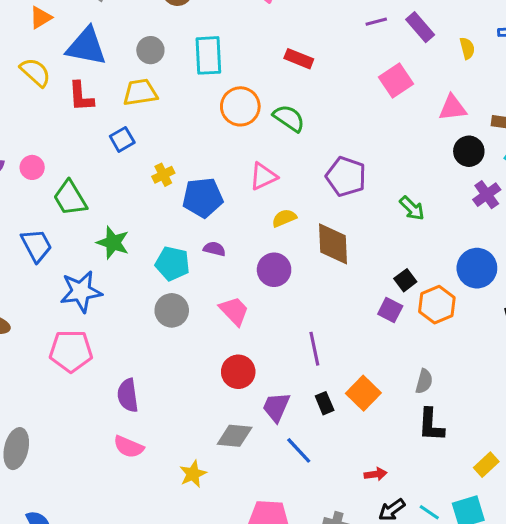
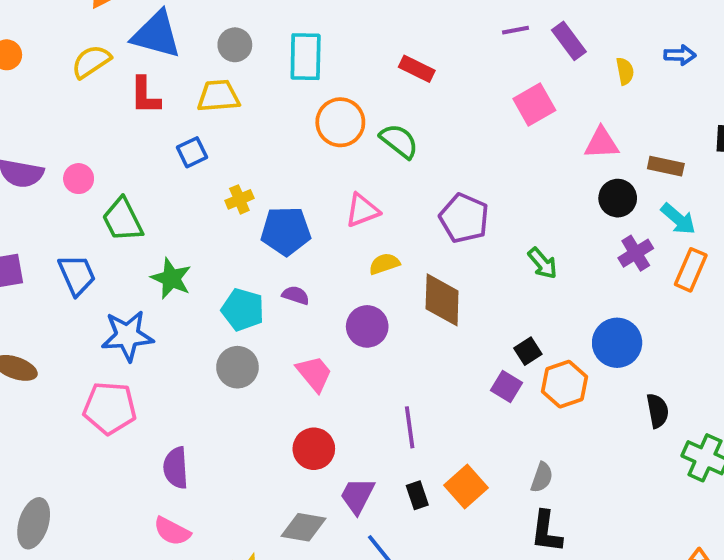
yellow semicircle: (35, 72) -> (91, 62), turned -80

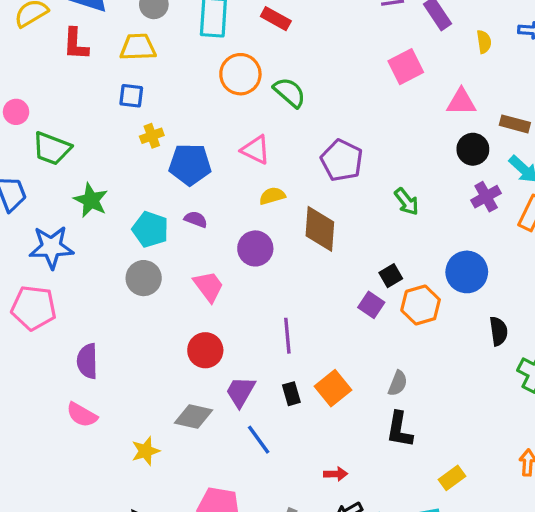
red rectangle: (417, 69) -> (276, 19), moved
blue square: (192, 152) -> (131, 96), moved, turned 30
pink triangle: (362, 210) -> (256, 150), turned 44
green trapezoid: (123, 220) -> (52, 148), turned -45

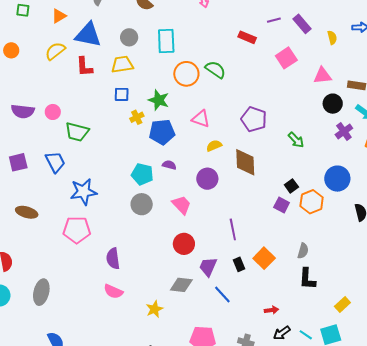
red rectangle: (276, 19) -> (247, 37), moved
green semicircle: (290, 92) -> (215, 70), moved
green star: (91, 200) -> (159, 100), moved

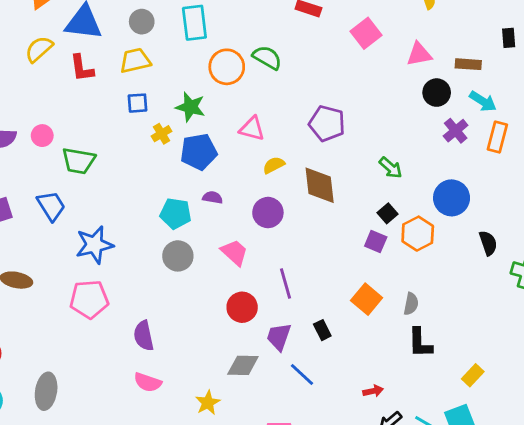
green arrow: (296, 140) -> (391, 168), moved
purple line: (233, 229) -> (286, 284), moved
orange square: (264, 258) -> (367, 299), moved

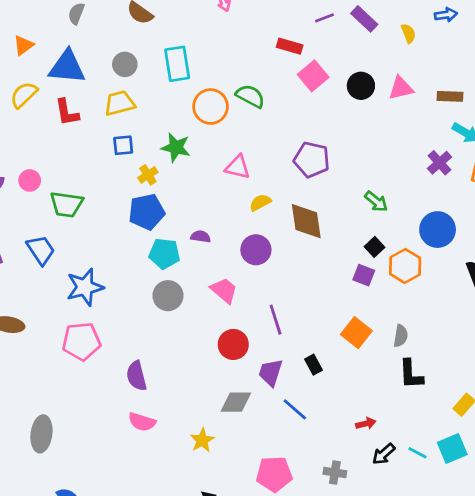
pink square: (366, 33) -> (313, 76), moved
black circle: (437, 93) -> (361, 86), moved
blue pentagon: (199, 152) -> (147, 212), moved

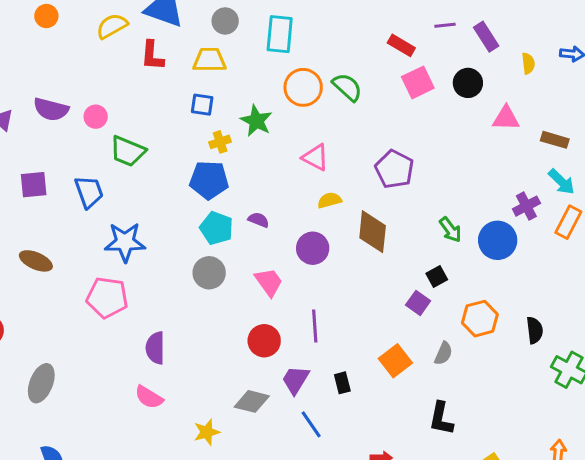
black circle: (361, 86) -> (468, 83), moved
blue circle: (438, 230) -> (498, 240), moved
orange hexagon: (405, 266) -> (480, 319), moved
gray semicircle: (401, 336) -> (443, 353), moved

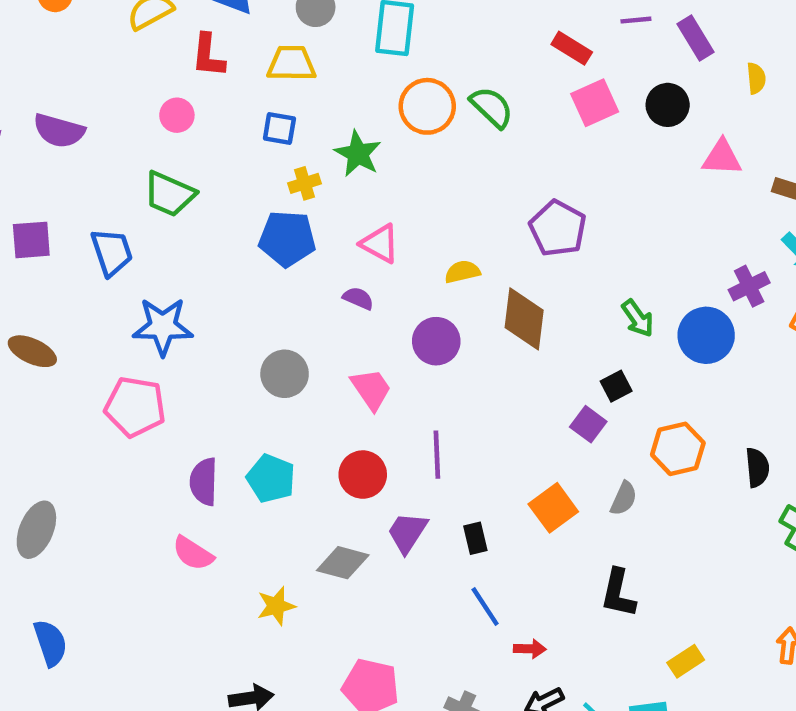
pink circle: (96, 117) -> (177, 115), moved
pink triangle: (315, 157) -> (380, 244), moved
cyan pentagon: (216, 228) -> (271, 478), moved
blue line: (311, 424) -> (485, 606), moved

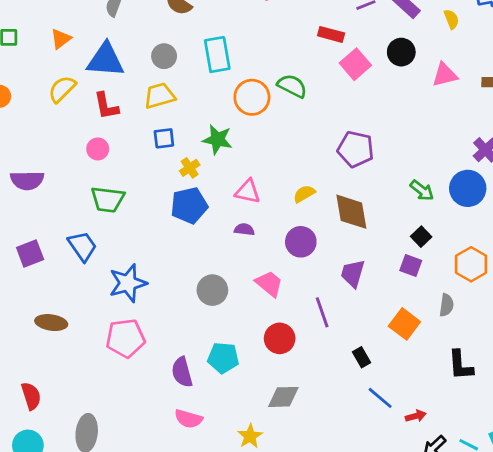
purple trapezoid: (407, 532) -> (353, 273), moved

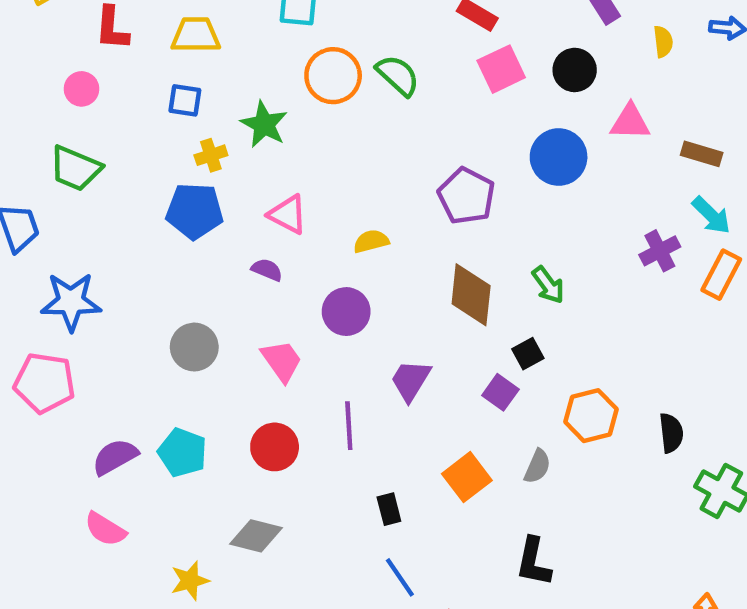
blue circle: (468, 188) -> (559, 157), moved
brown diamond: (351, 212) -> (471, 295), moved
purple semicircle: (182, 372) -> (115, 457), turned 60

